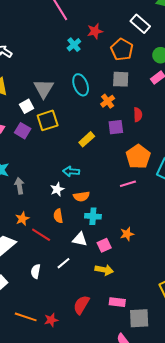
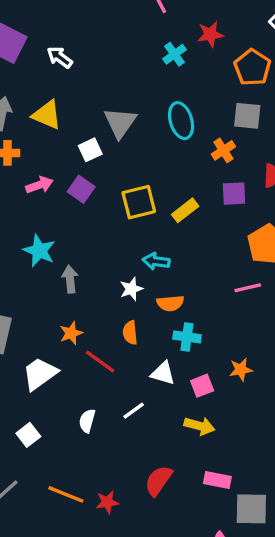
yellow square: (48, 120) -> (139, 202), moved

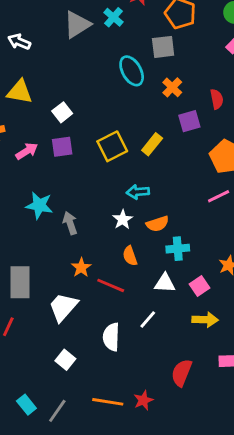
gray square: (247, 116) -> (163, 47), moved
gray triangle: (120, 123) -> (77, 25), moved, turned 36
purple square: (81, 189) -> (62, 147), turned -30
white semicircle: (87, 421) -> (111, 337), size x1.4

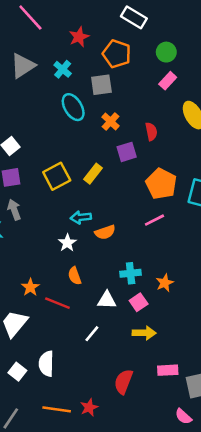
cyan cross: (114, 17) -> (63, 69), moved
gray arrow: (70, 223) -> (14, 210), moved
orange semicircle: (158, 224) -> (105, 232), moved
cyan cross: (178, 249) -> (131, 273), moved
white semicircle: (111, 337) -> (46, 364), moved

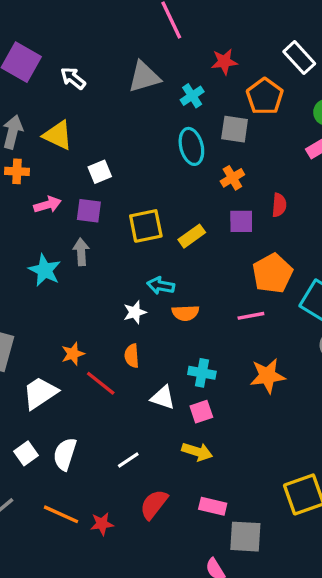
orange star: (165, 283) -> (267, 376), moved, size x1.5
white line: (92, 334) -> (128, 460), moved

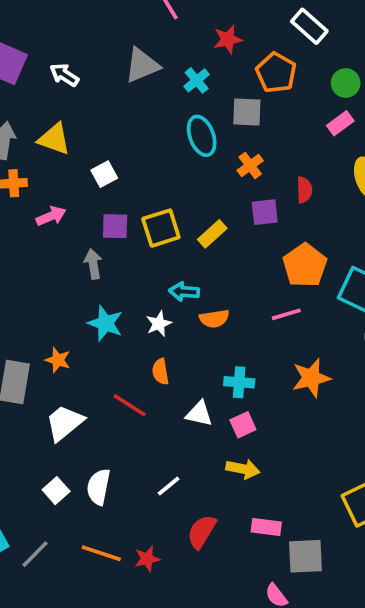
purple square: (89, 211) -> (115, 226), moved
cyan star: (45, 270) -> (105, 323), moved
orange star: (73, 354) -> (58, 360), moved, turned -30

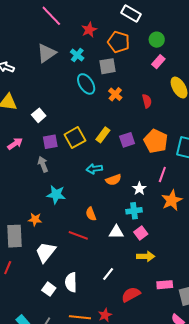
purple square: (265, 212) -> (127, 140), moved
pink line: (286, 314) -> (162, 175), moved, turned -42
white star: (159, 324) -> (139, 189), moved
red semicircle: (202, 532) -> (131, 294), turned 42

